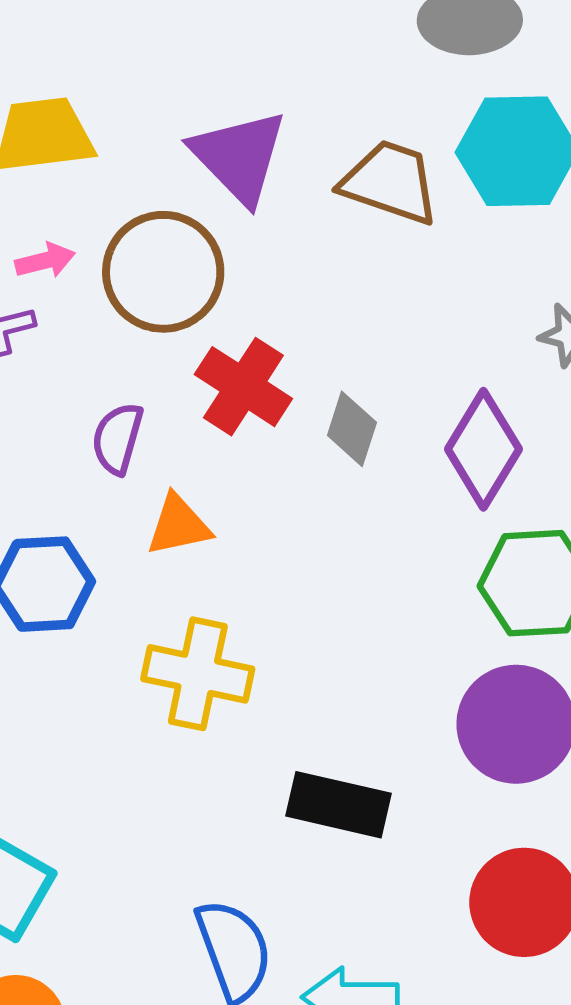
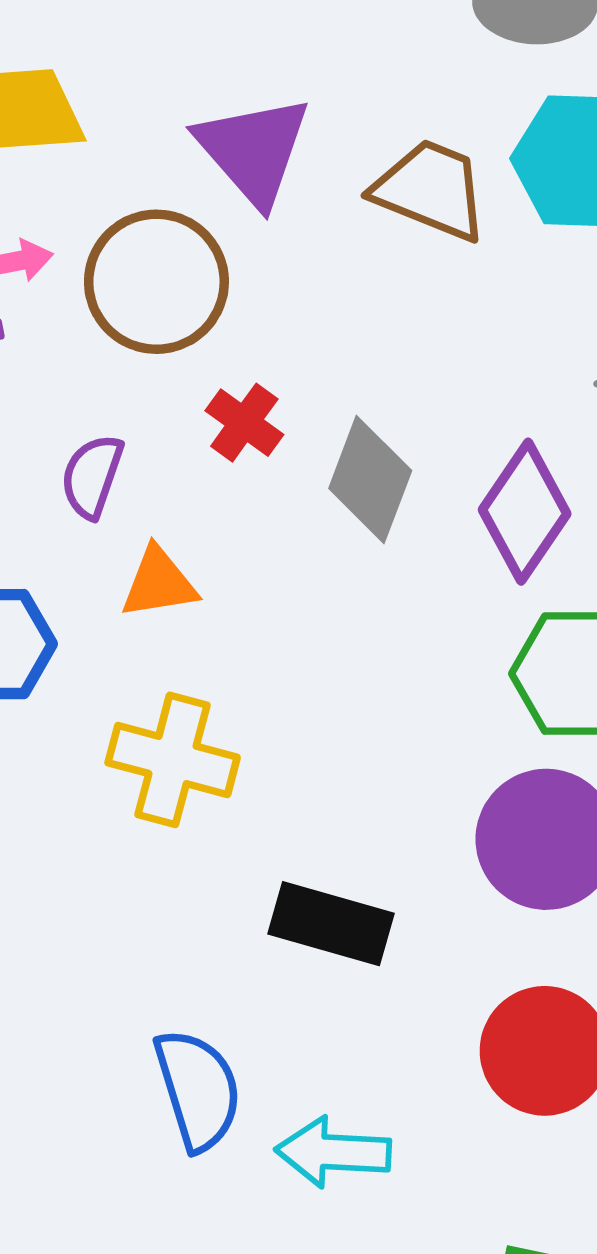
red cross: (243, 387) -> (244, 423), size x0.7
gray diamond: (352, 429) -> (370, 480), size x1.4

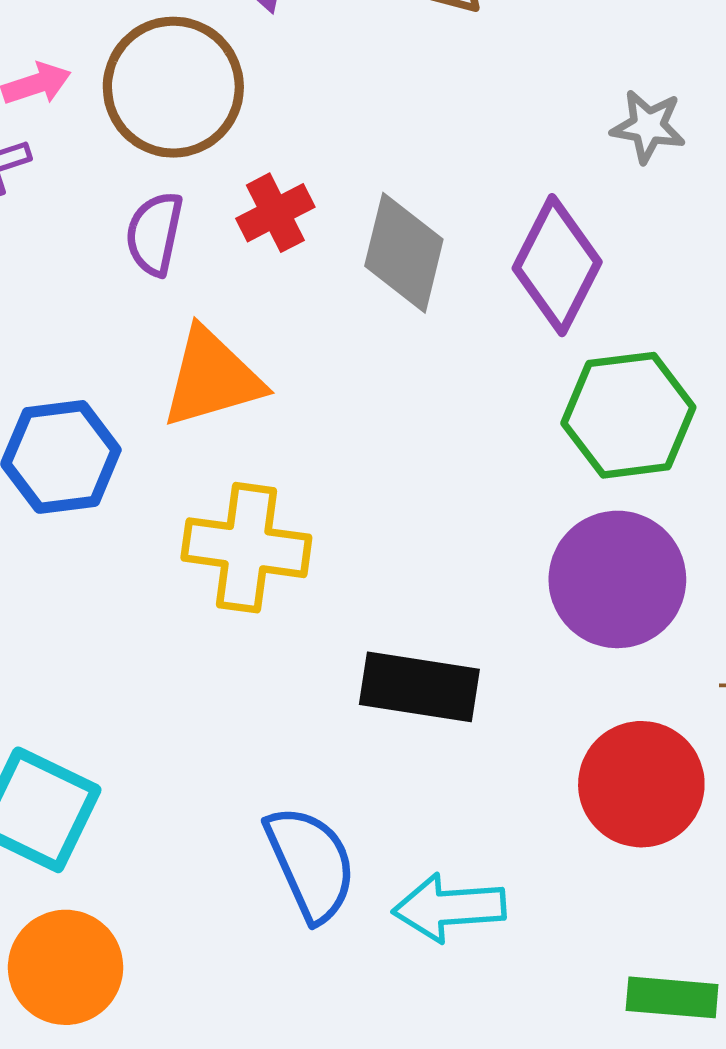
red cross: (244, 423) -> (275, 213), turned 34
purple semicircle: (92, 476) -> (154, 234), moved
orange triangle: (159, 583) -> (212, 378), size x1.4

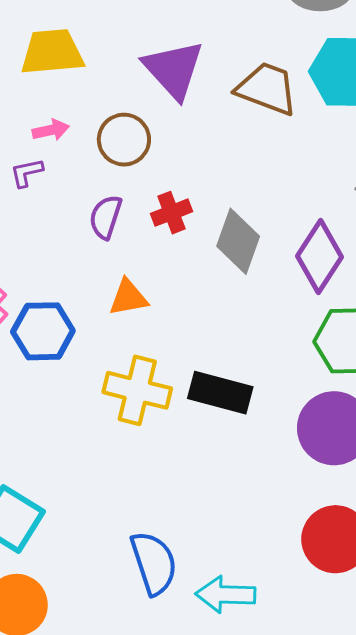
brown circle: (173, 87) -> (124, 140), size x0.7
orange triangle: (212, 378) -> (128, 298), size x0.7
black rectangle: (419, 687) -> (220, 393), moved

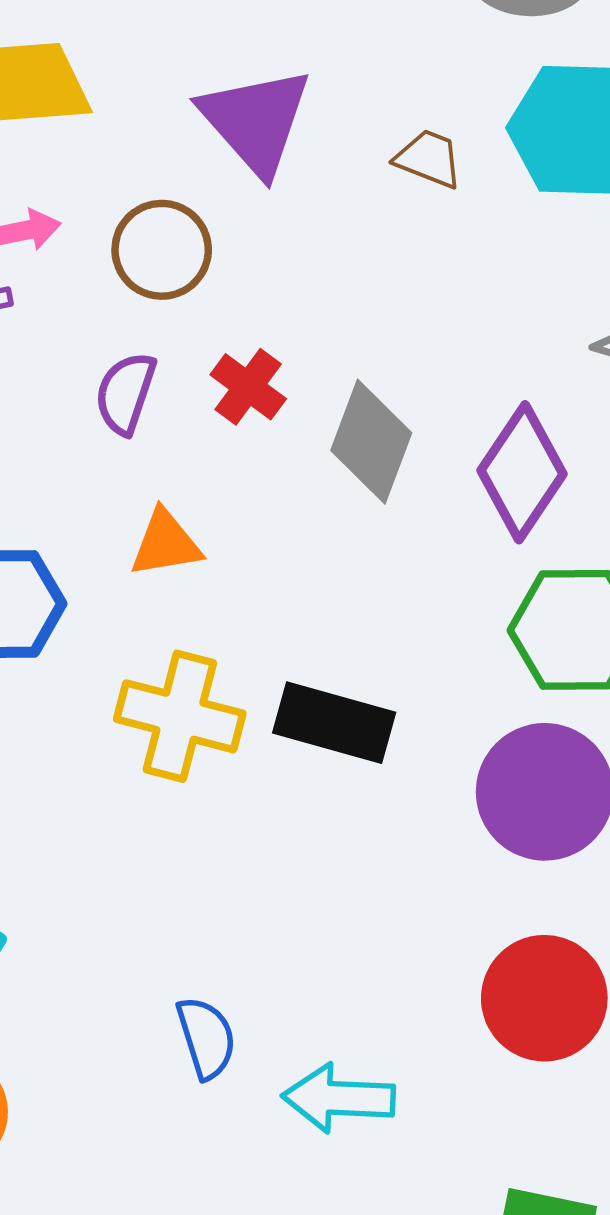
brown trapezoid: (267, 89) -> (429, 159), size x0.6
red cross: (172, 213) -> (248, 387), turned -33
blue semicircle: (154, 563) -> (206, 1038), size x0.7

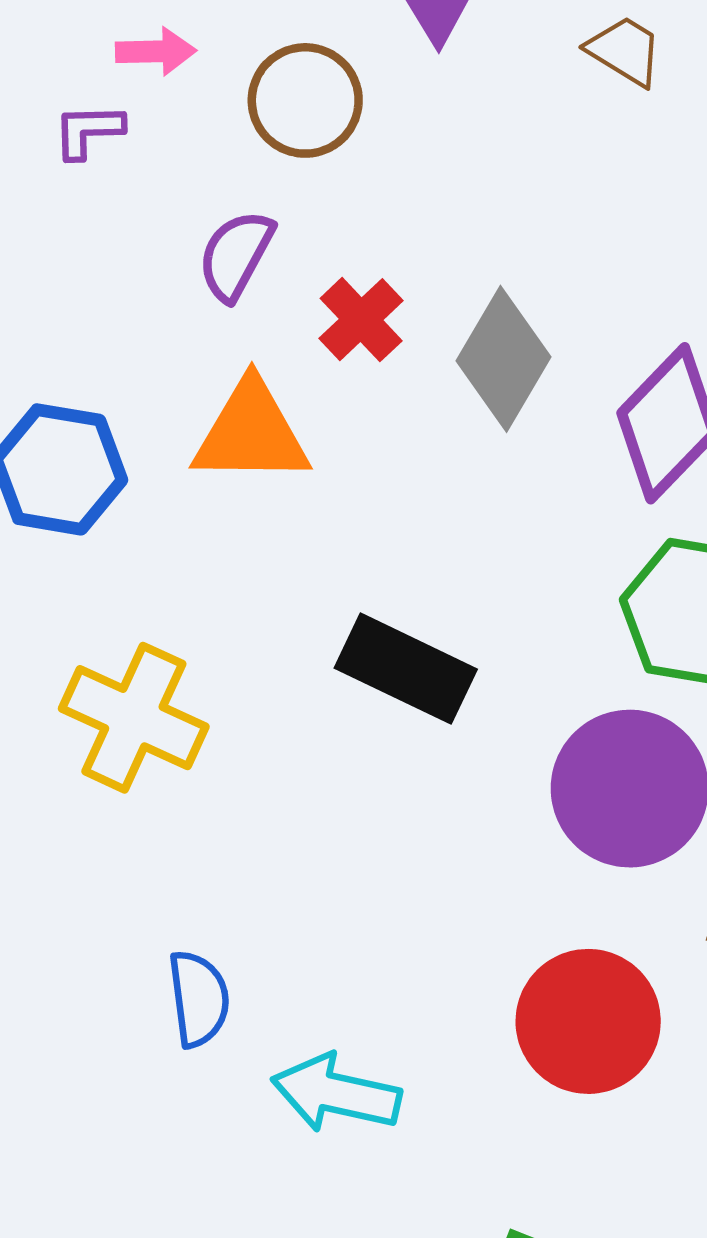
red cross: (248, 387) -> (361, 320), moved
orange triangle: (166, 543) -> (251, 433), size x1.4
yellow cross: (180, 716) -> (134, 718), moved

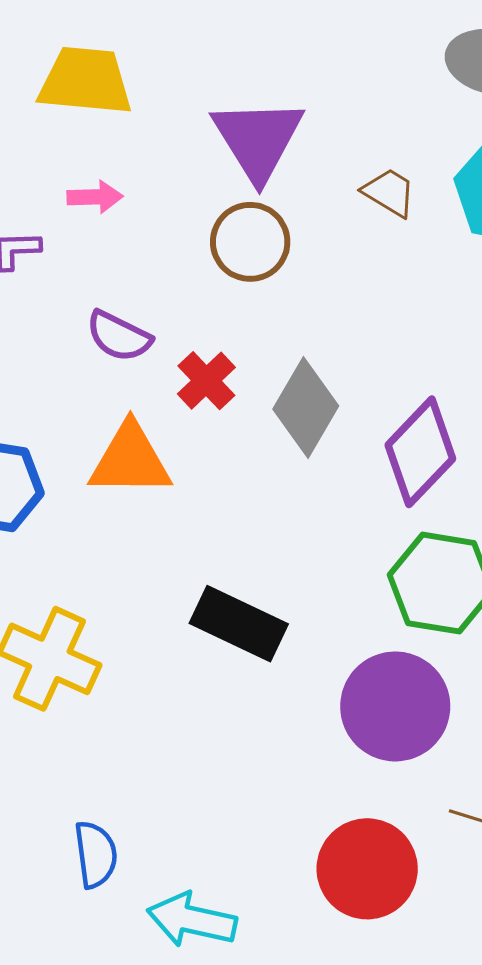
pink arrow: (156, 51) -> (95, 197), moved
brown circle: (305, 100) -> (250, 242), moved
purple semicircle: (236, 255) -> (119, 336), turned -92

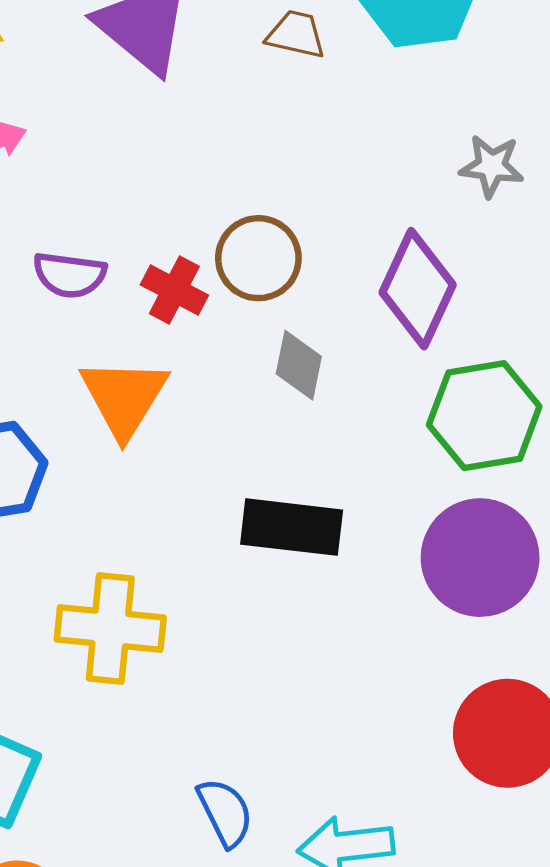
brown circle: (250, 242) -> (258, 258), moved
gray diamond: (306, 407) -> (299, 365), moved, size x0.7
orange triangle: (130, 460) -> (124, 397), turned -40

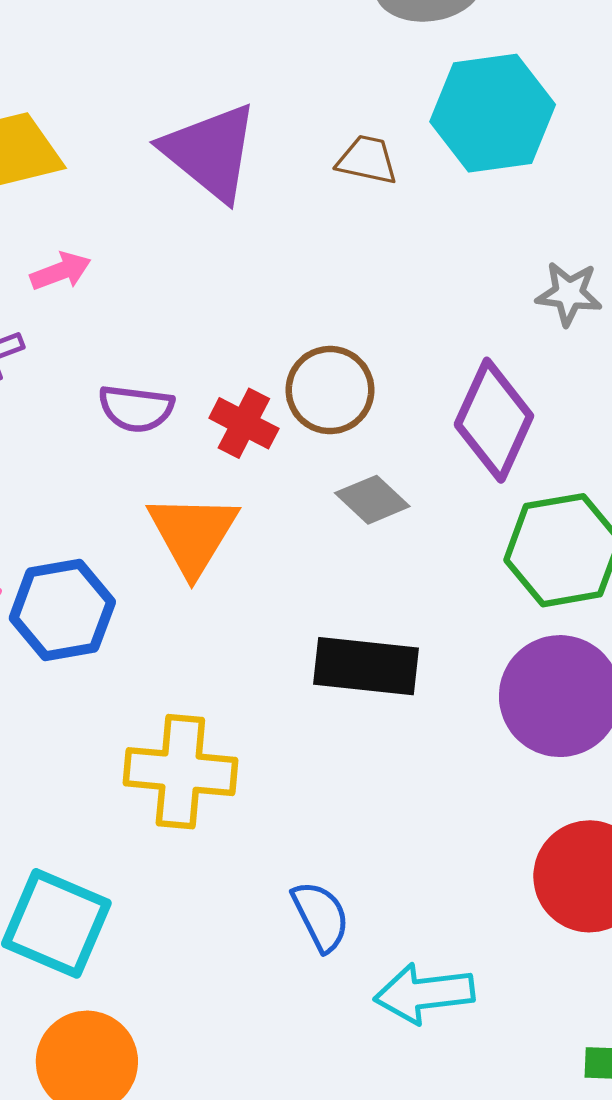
gray diamond: (299, 365) -> (372, 500), turned -58
blue semicircle: (225, 812) -> (321, 916), moved

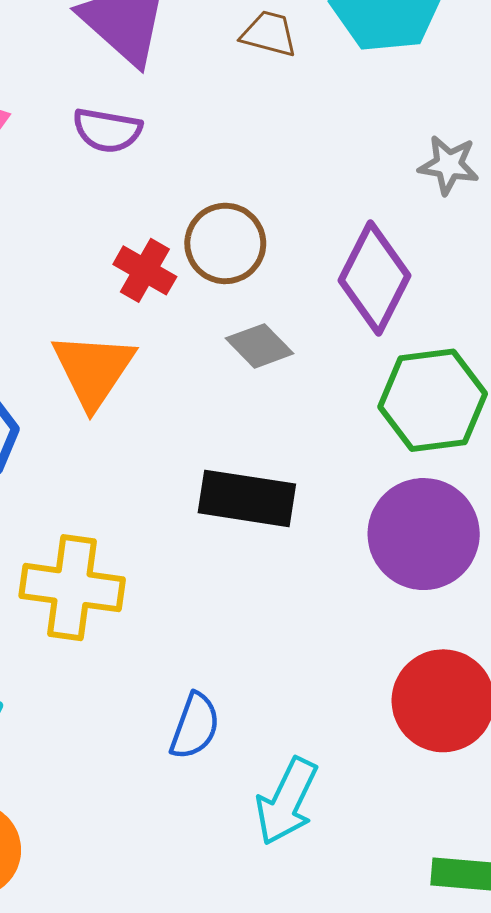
purple semicircle: (136, 408) -> (107, 130), moved
blue semicircle: (321, 916) -> (195, 726), turned 44
cyan arrow: (424, 993) -> (287, 801), turned -60

